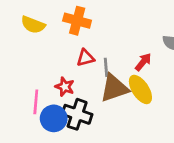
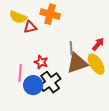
red triangle: (85, 58) -> (30, 27), moved
black cross: (77, 114) -> (50, 82), turned 35

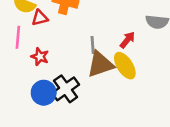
red star: (41, 62) -> (40, 57), moved
pink line: (20, 73) -> (18, 37), moved

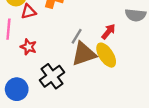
gray line: (93, 45) -> (77, 36), turned 35
blue circle: (44, 93) -> (17, 89), moved

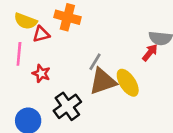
red arrow: (108, 32) -> (150, 53), moved

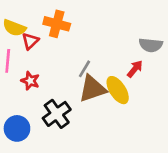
red triangle: (41, 34) -> (30, 41), turned -30
red arrow: (150, 53) -> (135, 69), moved

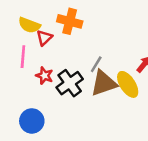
black cross: (57, 114) -> (70, 83), moved

